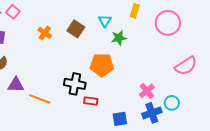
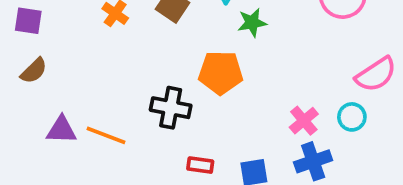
purple triangle: (16, 85) -> (62, 130), moved
red rectangle: (91, 101) -> (200, 165), moved
cyan circle: (172, 103) -> (352, 117), moved

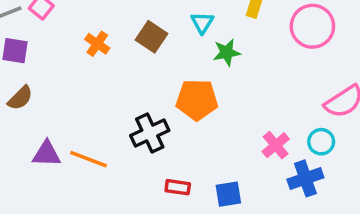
black cross: (171, 108) -> (150, 133), turned -36
blue cross: (313, 161) -> (305, 178), moved

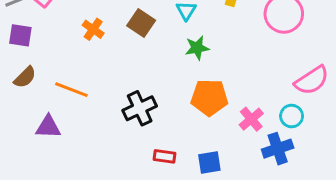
green star: (227, 52) -> (197, 48), moved
orange pentagon: (197, 100) -> (209, 97), moved
orange line: (88, 159) -> (71, 90), moved

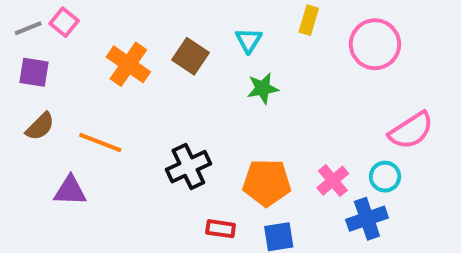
orange cross: (93, 29) -> (128, 64), size x1.5
orange pentagon: (209, 97) -> (267, 183), moved

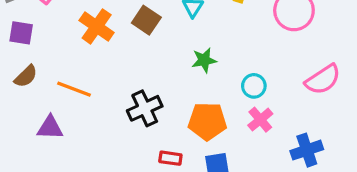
green star: (263, 88) -> (204, 60), moved
cyan circle: (385, 177) -> (254, 86), moved
blue cross: (367, 219) -> (307, 150), moved

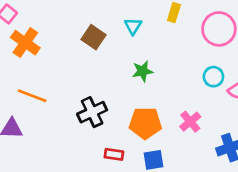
orange cross: (97, 26) -> (25, 43), moved
cyan circle: (254, 86) -> (213, 77), moved

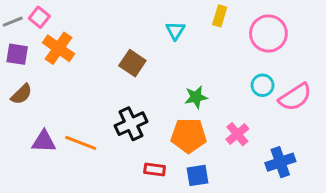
brown square: (93, 37) -> (132, 63), moved
green star: (143, 71) -> (196, 97), moved
orange line: (32, 96) -> (81, 143), moved

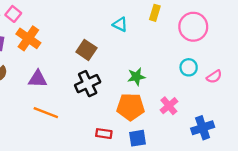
cyan triangle: (175, 31) -> (120, 24), turned -35
pink semicircle: (295, 97) -> (214, 77), size x0.6
black cross: (131, 124) -> (88, 84), moved
purple triangle: (44, 141) -> (38, 79), moved

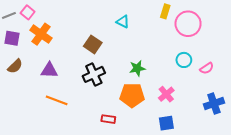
yellow rectangle: (155, 13) -> (165, 11), moved
blue cross: (203, 128) -> (214, 103), moved
blue square: (138, 138) -> (166, 123), moved

